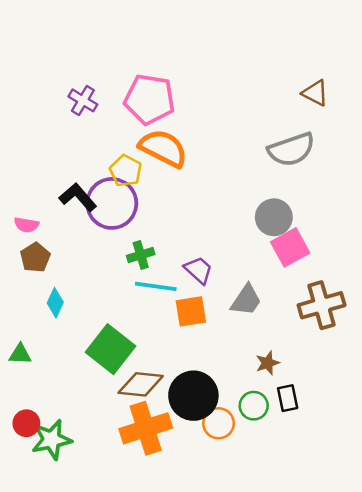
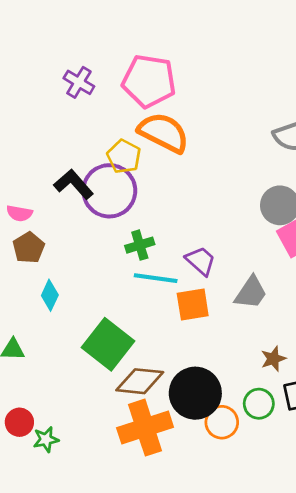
green star: (51, 440) -> (46, 439), size x0.6

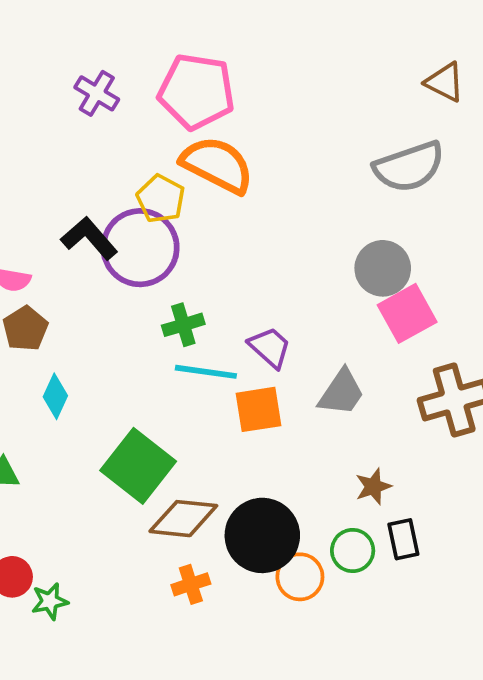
orange cross: (145, 428) -> (191, 584), size x0.5

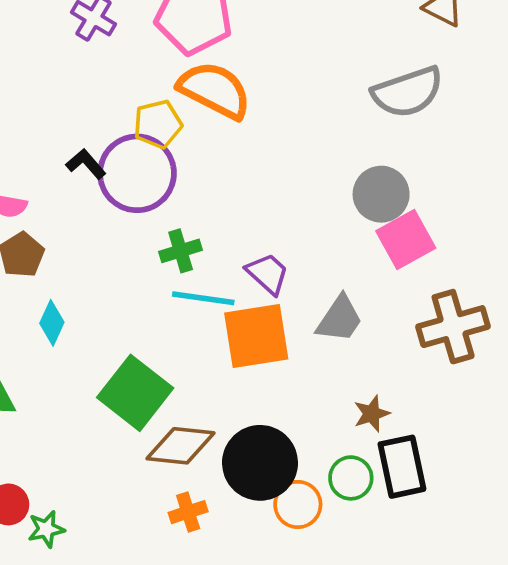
yellow pentagon: (161, 199) -> (158, 124), turned 30
black L-shape: (89, 238) -> (86, 164), size x0.7
orange square: (259, 409) -> (256, 336), size x1.4
black rectangle: (403, 539) -> (402, 467), size x1.5

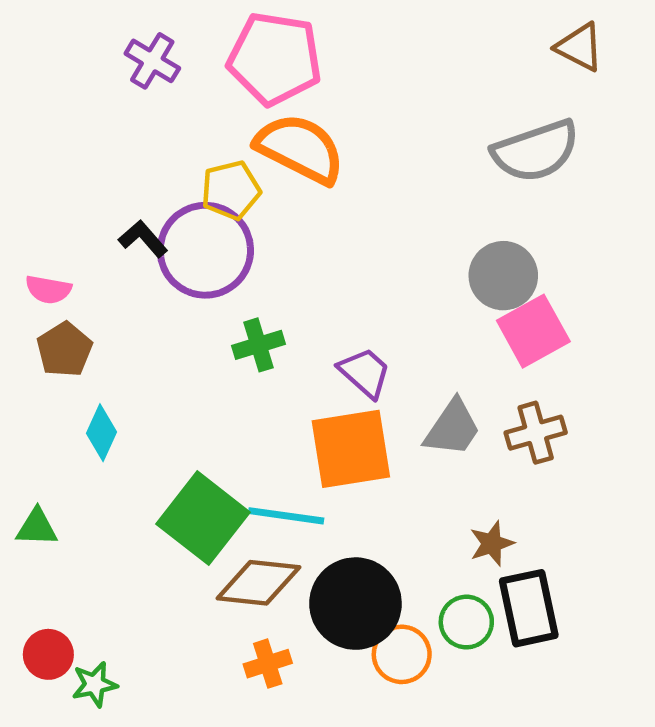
cyan line: (203, 298) -> (286, 516), moved
brown cross: (453, 327) -> (536, 433), moved, size x0.7

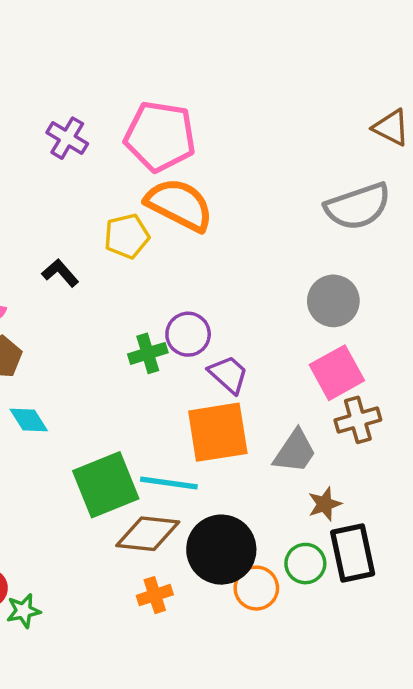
purple circle: (205, 250) -> (188, 334), moved, size x0.6
pink square: (533, 331) -> (337, 373), moved
gray trapezoid: (452, 428) -> (295, 451), moved
cyan diamond: (101, 433) -> (29, 420), turned -57
green square: (203, 518) -> (106, 485), turned 30

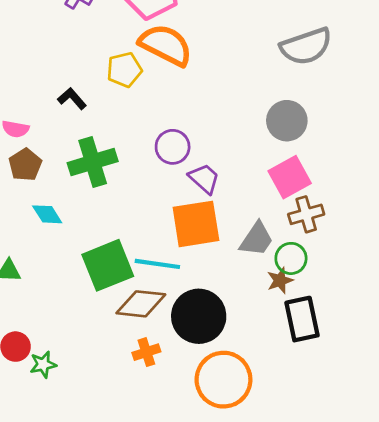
green cross: (148, 353) -> (93, 162), moved, size x1.6
green circle: (305, 564) -> (291, 258), moved
orange circle: (256, 588) -> (223, 380), moved, size x1.6

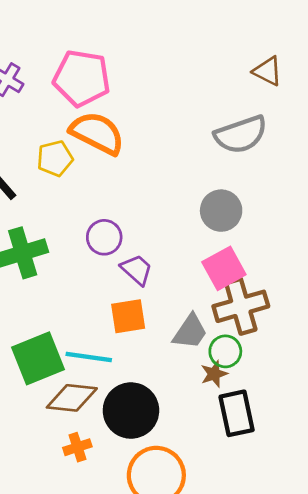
brown cross: (306, 214) -> (241, 306), size x1.5
orange square: (196, 224) -> (128, 316), size x0.7

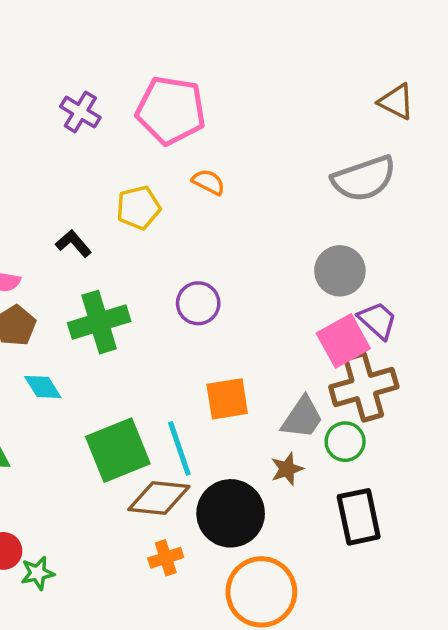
orange semicircle: (97, 133) -> (208, 182), moved, size x0.5
purple trapezoid: (137, 270) -> (377, 320), moved
cyan line: (89, 357) -> (179, 448), turned 63
brown star: (214, 374) -> (287, 469), moved

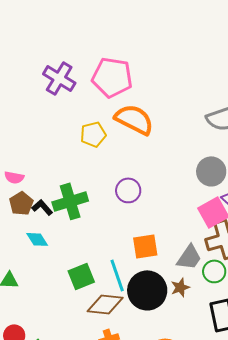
purple cross: (80, 112) -> (59, 78), size x1.4
orange semicircle: (208, 182) -> (134, 119), size x2.0
black L-shape: (73, 243) -> (42, 207), moved
green square: (118, 450) -> (81, 276), size x0.7
black circle: (231, 513) -> (147, 290), moved

